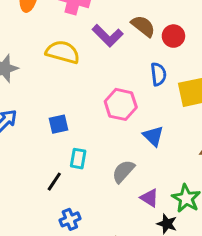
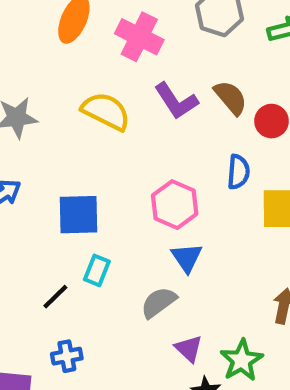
blue square: (58, 124) -> (79, 215), size x1.5
blue triangle: (153, 136) -> (187, 258), moved

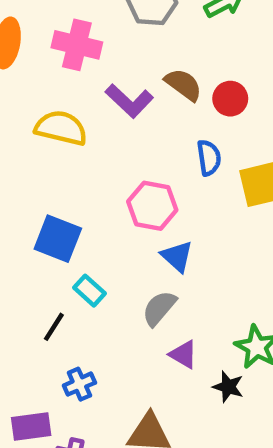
blue square: (79, 215) -> (58, 239), turned 36
cyan rectangle: (97, 270) -> (89, 291), turned -56
purple triangle: (189, 349) -> (183, 354), moved

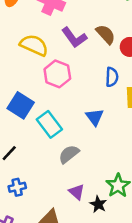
pink hexagon: (152, 206) -> (57, 74), moved
blue triangle: (177, 256) -> (95, 117), moved
cyan rectangle: (89, 291) -> (49, 124), moved, size x1.5
purple triangle: (183, 354) -> (77, 192), moved

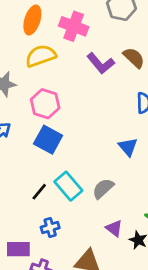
yellow semicircle: (34, 45) -> (41, 56), moved, turned -40
pink hexagon: (57, 74) -> (45, 104), moved
cyan rectangle: (49, 124) -> (68, 186), moved

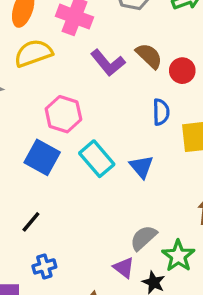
pink hexagon: (45, 104) -> (63, 114), moved
cyan rectangle: (68, 186) -> (97, 159), moved
gray semicircle: (103, 188) -> (143, 238), moved

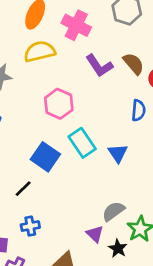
blue square: (42, 157) -> (45, 157), moved

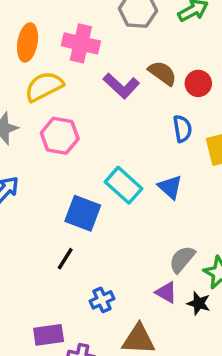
pink hexagon: (59, 104) -> (60, 136), moved
blue cross: (30, 226) -> (102, 300), moved

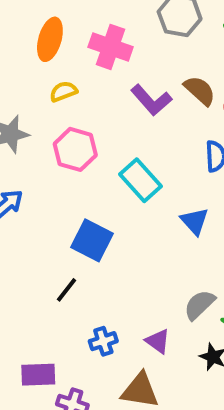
yellow semicircle: (44, 86) -> (63, 91), size x0.6
cyan rectangle: (123, 185) -> (141, 180), moved
purple triangle: (166, 292) -> (158, 341), moved

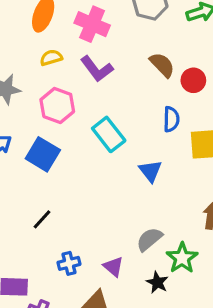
purple L-shape: (151, 100) -> (97, 69), moved
blue square: (92, 240) -> (43, 154), moved

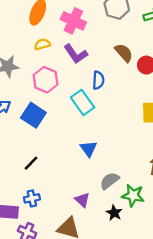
blue semicircle: (171, 119) -> (98, 80), moved
blue triangle: (150, 171) -> (88, 149), moved
green star: (182, 258) -> (133, 195), turned -30
blue cross: (69, 263) -> (32, 198), moved

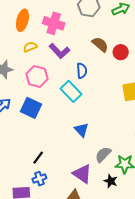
black line: (31, 163) -> (38, 158), moved
purple triangle: (82, 200) -> (82, 174), size x1.5

